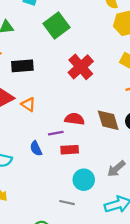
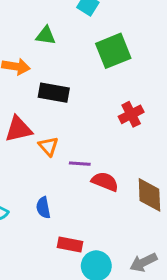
red cross: (81, 67) -> (131, 114), size x0.7
purple line: (56, 133) -> (80, 164), moved
red rectangle: (70, 150) -> (70, 245), moved

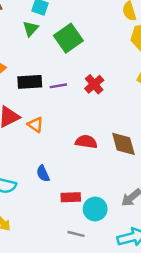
green triangle: (46, 35) -> (31, 29), moved, turned -42
purple line: (80, 164) -> (58, 86), moved

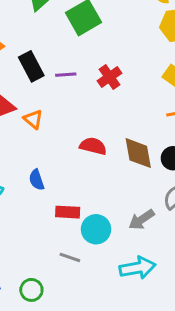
black rectangle: (30, 82) -> (31, 66), turned 60

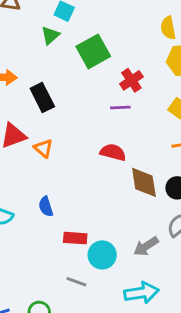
purple line: (66, 75) -> (120, 108), moved
red cross: (110, 77) -> (131, 80), moved
red semicircle: (93, 146) -> (113, 152), moved

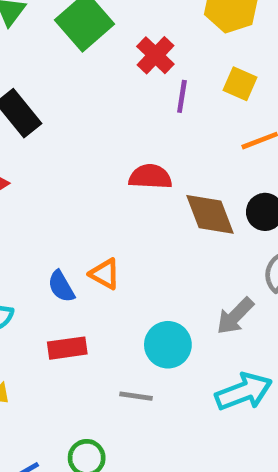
purple line: (120, 108) -> (182, 96), moved, turned -66
orange triangle: (43, 148) -> (105, 274), moved
red rectangle: (75, 238) -> (67, 348), moved

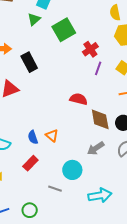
gray arrow: (235, 316) -> (96, 148), moved
red rectangle: (67, 348) -> (30, 163), turned -49

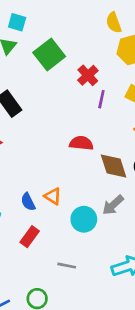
cyan circle: (72, 170) -> (84, 219), moved

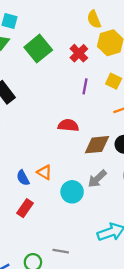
red cross: (88, 75) -> (79, 53), moved
brown diamond: (114, 166) -> (97, 145), turned -76
gray line: (67, 266) -> (61, 251), moved

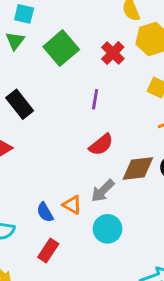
purple line: (85, 86) -> (95, 99), moved
red semicircle: (68, 125) -> (101, 145), turned 138
gray arrow: (97, 179) -> (103, 191), moved

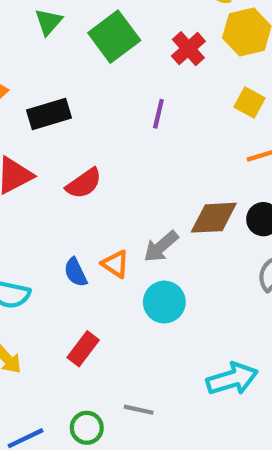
black rectangle: (20, 104) -> (49, 114), turned -72
red semicircle: (101, 145) -> (84, 183), moved
red rectangle: (48, 251) -> (83, 349), moved

